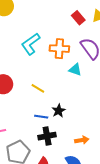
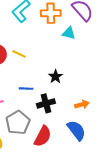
yellow line: (38, 88) -> (19, 54), moved
blue line: (41, 117) -> (26, 89), moved

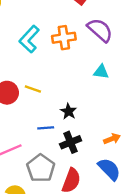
cyan triangle: (69, 33) -> (101, 72), moved
black star: (56, 77) -> (68, 111), moved

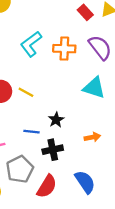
cyan triangle: (101, 72) -> (94, 88), size x1.5
orange arrow: (112, 139) -> (92, 137), moved

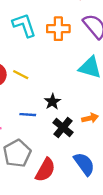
cyan L-shape: (31, 44) -> (24, 25), turned 110
black cross: (53, 150) -> (63, 128), moved, turned -36

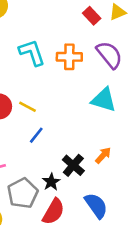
black star: (52, 102) -> (51, 182), moved
blue line: (28, 115) -> (36, 135), moved, turned -56
orange arrow: (90, 118) -> (103, 155), turned -35

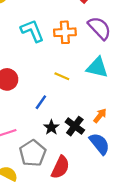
yellow line: (27, 107) -> (62, 76), moved
black star: (51, 182) -> (51, 127), moved
blue semicircle: (96, 206) -> (99, 144), moved

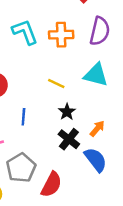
purple semicircle: (99, 28) -> (100, 31), turned 55
blue line: (41, 102) -> (23, 117), moved, turned -32
black star: (51, 127) -> (67, 112), moved

